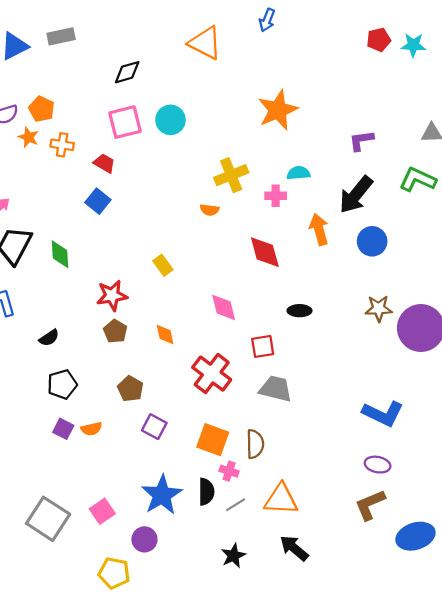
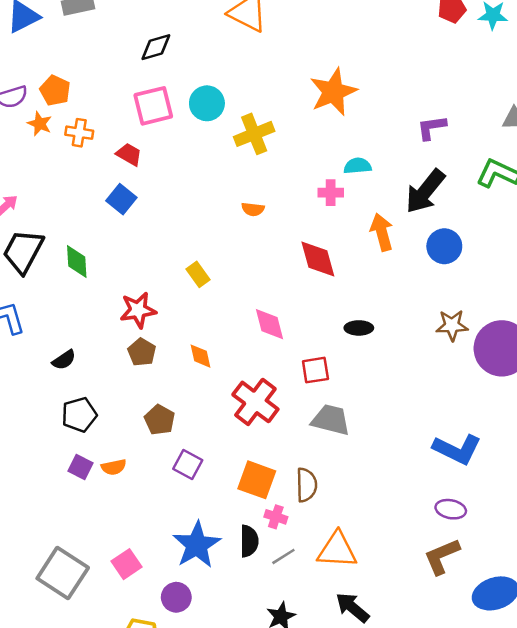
yellow cross: (231, 175) -> (254, 134), moved

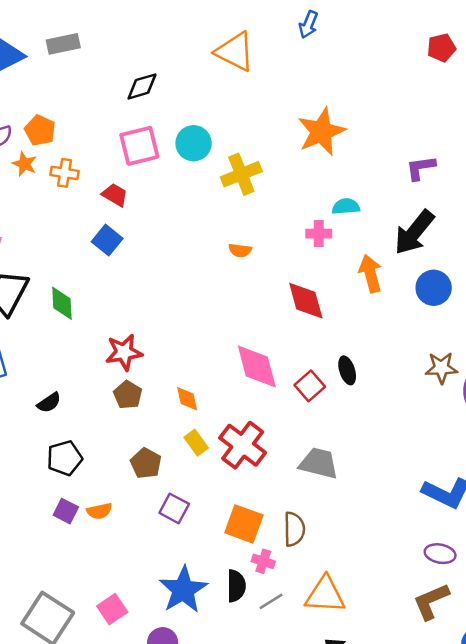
yellow rectangle: (198, 274) -> (196, 443), moved
pink diamond: (269, 324) -> (257, 366), size x1.4
black ellipse: (359, 328) -> (347, 370), turned 72
red square: (315, 370) -> (310, 386), moved, turned -32

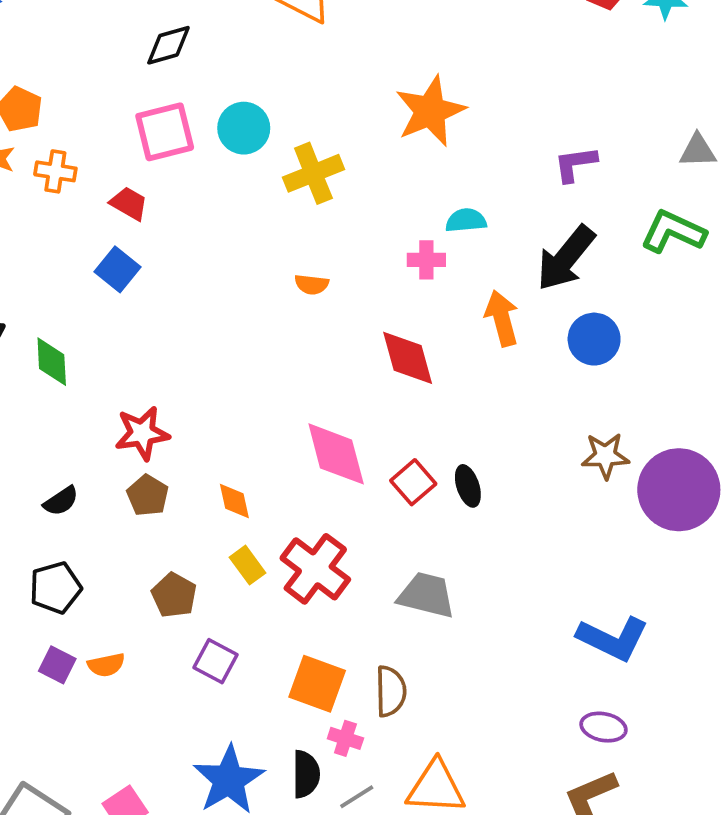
black ellipse: (347, 370) -> (468, 486), moved
black semicircle: (49, 403) -> (61, 501), moved

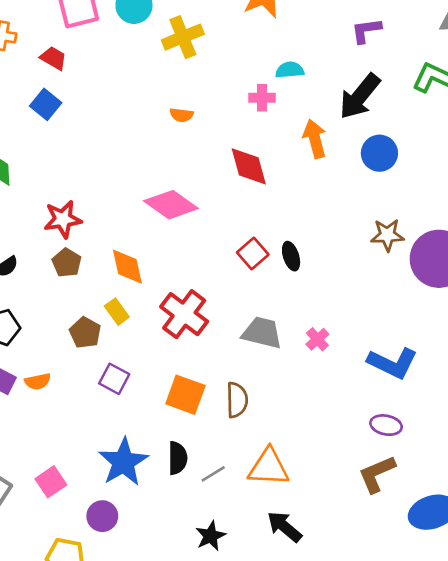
pink diamond: (336, 454) -> (171, 205), moved, turned -40
orange diamond: (234, 501) -> (127, 267), size x1.4
yellow rectangle: (248, 565) -> (117, 312), moved
pink cross: (345, 738) -> (317, 339), moved, turned 30

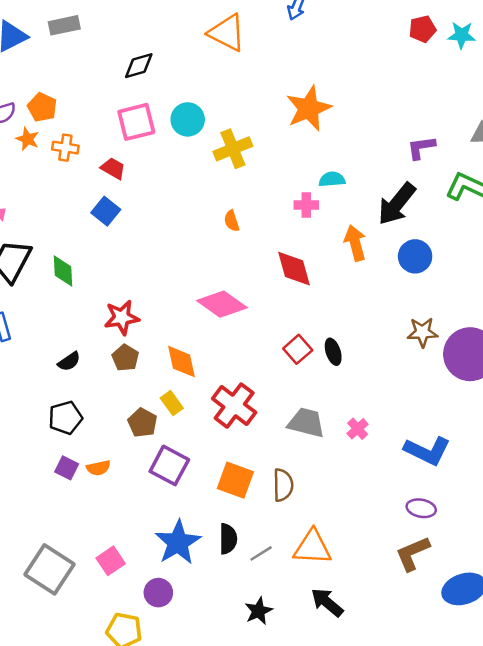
purple L-shape: (366, 30) -> (421, 148), moved
orange semicircle: (181, 115) -> (232, 221), turned 65
purple square: (114, 379) -> (169, 465), size x1.4

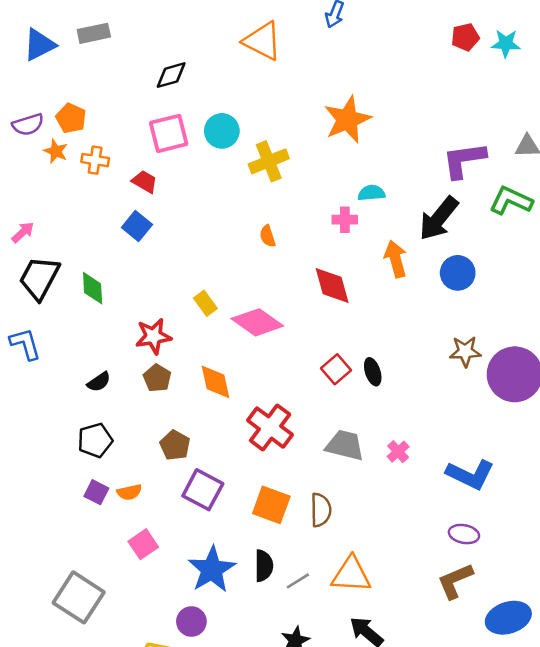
purple L-shape: (421, 148) -> (464, 160), size x1.5
yellow rectangle: (172, 403) -> (205, 303), moved
pink square: (111, 561) -> (143, 544), moved

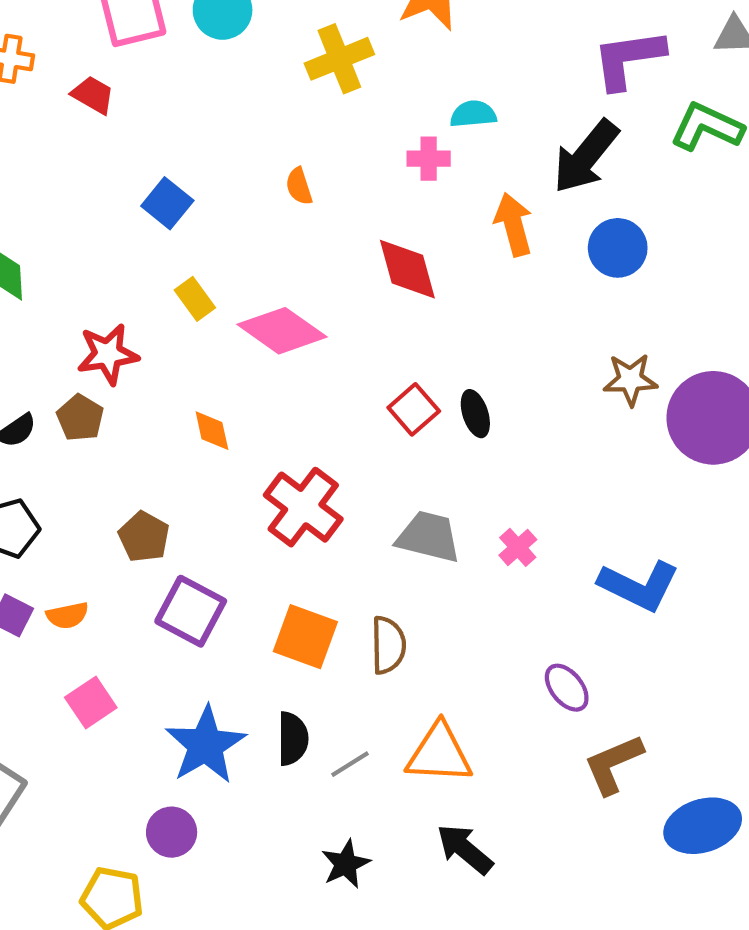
yellow cross: (269, 161) -> (339, 59), moved
blue square: (137, 226) -> (167, 203), moved
brown pentagon: (157, 378) -> (80, 418), moved
orange diamond: (216, 382) -> (212, 431), size x0.7
purple ellipse: (464, 534) -> (567, 688), moved, turned 40

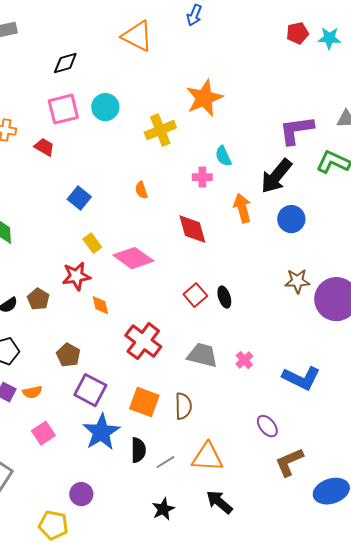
cyan semicircle: (473, 114) -> (223, 156), turned -110
red star: (108, 354) -> (76, 276), moved
blue star: (206, 745) -> (101, 432), moved

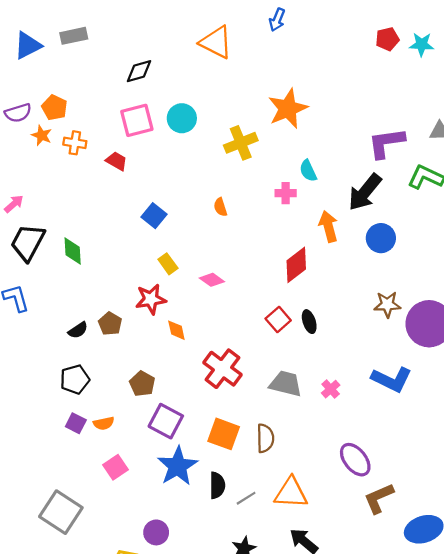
red diamond: (192, 229) -> (296, 265), moved, turned 68
pink diamond: (133, 258) -> (212, 280), size x0.6
blue L-shape: (301, 378) -> (392, 379), moved
purple ellipse: (267, 426) -> (355, 460), size x1.4

